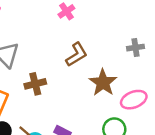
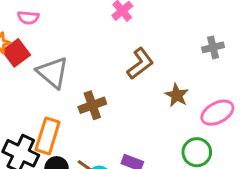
brown star: (103, 83) -> (177, 95), size x0.7

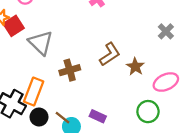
gray cross: (213, 47) -> (166, 31), turned -35
brown L-shape: (140, 63) -> (110, 54), moved

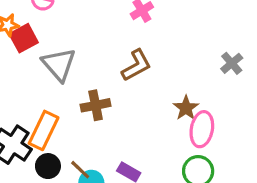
brown L-shape: (110, 54) -> (136, 65), moved
pink ellipse: (166, 82) -> (202, 129), moved, turned -60

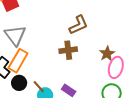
gray triangle: (59, 64) -> (15, 35), moved
brown cross: (96, 105) -> (68, 50), moved

